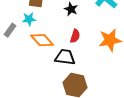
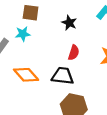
orange diamond: (42, 40) -> (26, 75), moved

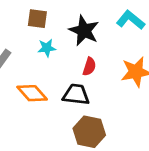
black star: (69, 23) -> (84, 31), size x1.6
cyan star: (23, 34) -> (47, 48), moved

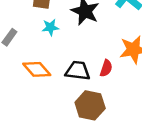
red semicircle: (89, 67) -> (106, 68), moved

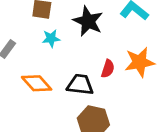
red semicircle: (106, 68) -> (108, 69), moved

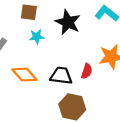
red semicircle: (108, 69) -> (87, 71), moved

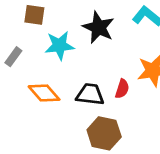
brown square: (29, 12) -> (34, 15), moved
cyan star: (37, 37) -> (59, 46), size x1.5

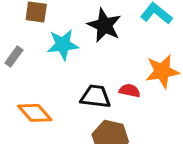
red semicircle: (122, 89) -> (130, 91), turned -96
orange diamond: (44, 93) -> (35, 113), moved

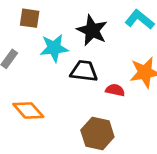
black trapezoid: (96, 97) -> (84, 71), moved

